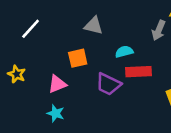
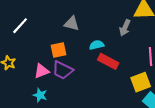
red rectangle: (139, 72) -> (108, 61), turned 30
purple trapezoid: (108, 84) -> (63, 70), moved

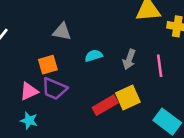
gray arrow: (125, 28) -> (129, 59), moved
red rectangle: (108, 61) -> (105, 105), moved, turned -54
yellow square: (141, 82) -> (128, 98), moved

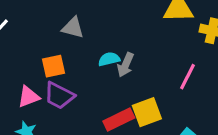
gray arrow: (129, 59) -> (126, 65), moved
pink line: (160, 66) -> (187, 77), turned 30

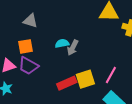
gray triangle: (73, 28) -> (30, 21), moved
pink line: (187, 77) -> (111, 75), moved

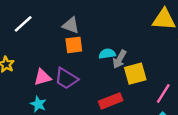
orange square: (26, 46) -> (74, 45), moved
yellow square: (85, 79) -> (135, 74), moved

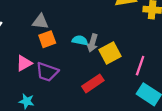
cyan semicircle: (107, 54) -> (80, 40), turned 32
pink triangle: (42, 77) -> (24, 63), moved

